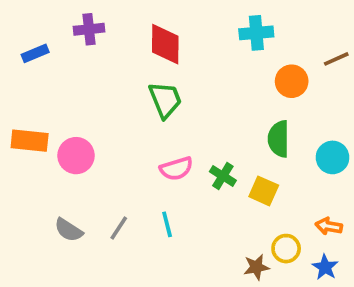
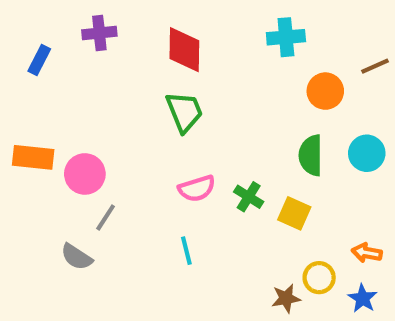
blue rectangle: (35, 53) -> (39, 60), turned -40
cyan circle: (332, 157) -> (367, 153), moved
gray line: (119, 228) -> (106, 217), moved

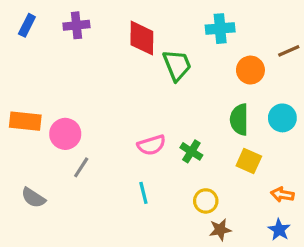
blue rectangle: (39, 60) -> (27, 25), moved
green trapezoid: (184, 112) -> (177, 65), moved
yellow square: (294, 213) -> (249, 161), moved
gray semicircle: (77, 257) -> (33, 198), moved
yellow circle: (319, 278) -> (206, 201), moved

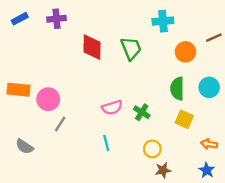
blue rectangle: (27, 25) -> (20, 19), turned 35
red diamond: (142, 38) -> (92, 47), moved

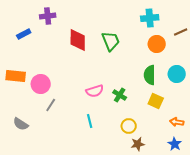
blue rectangle: (20, 19) -> (24, 34), moved
cyan cross: (163, 21) -> (150, 18), moved

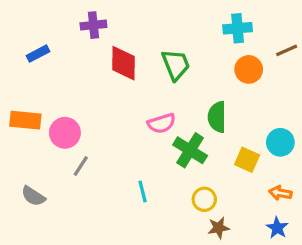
purple cross: (48, 16) -> (93, 25), moved
cyan circle: (177, 74) -> (280, 142), moved
green semicircle: (150, 75) -> (217, 117), moved
pink semicircle: (95, 91) -> (162, 123), moved
green cross: (120, 95) -> (190, 150), size x1.5

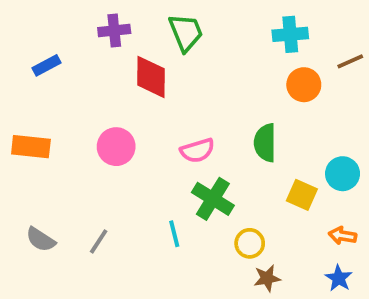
green trapezoid: (176, 65) -> (186, 32), moved
pink circle: (65, 133) -> (116, 147), moved
green cross: (190, 150) -> (213, 199), moved
gray line: (81, 166) -> (99, 241), moved

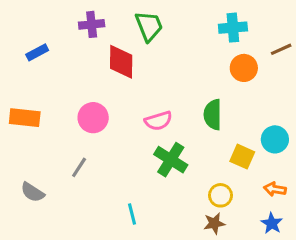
cyan line: (174, 234) -> (132, 214), moved
gray line: (99, 241) -> (79, 167), moved
yellow circle: (250, 243) -> (221, 195), moved

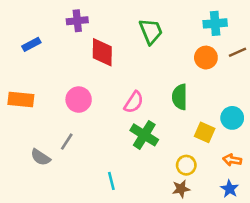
green trapezoid: (149, 26) -> (151, 31), moved
cyan cross: (233, 28) -> (215, 23), moved
brown line: (281, 49) -> (237, 52), moved
pink semicircle: (158, 121) -> (134, 102), turned -40
gray semicircle: (32, 192) -> (41, 157), moved

